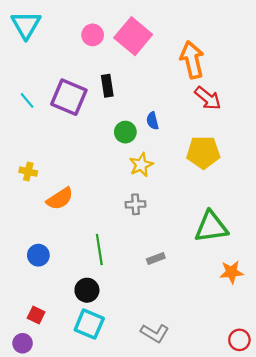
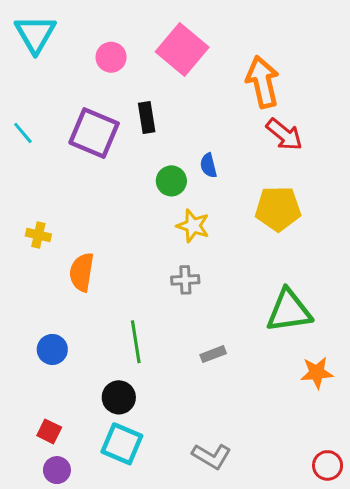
pink circle: (93, 35) -> (111, 57), moved
cyan line: (27, 100) -> (23, 133), moved
yellow star: (141, 165) -> (193, 226), turned -30
orange semicircle: (60, 199) -> (82, 272), turned 132
purple circle: (23, 343) -> (57, 470), moved

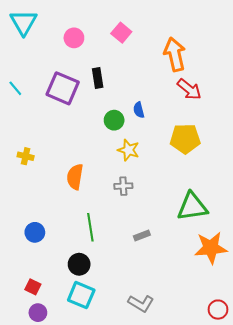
pink square: (182, 49) -> (121, 33), size x0.6
orange semicircle: (82, 272) -> (75, 177), moved
orange star: (317, 373) -> (211, 248), size x1.5

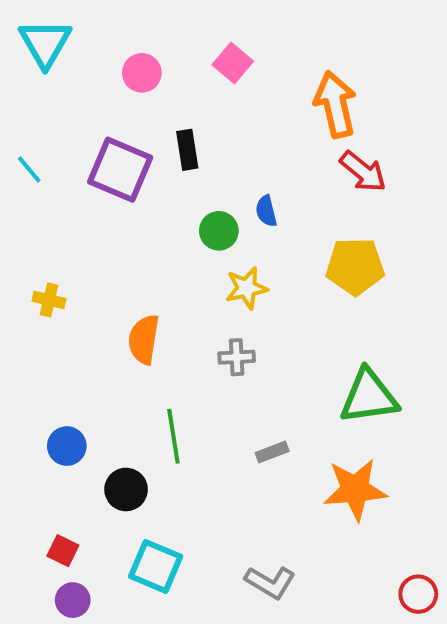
yellow star: (128, 150) -> (246, 288), turned -30
orange star: (211, 248) -> (355, 489), moved
black circle: (79, 264) -> (126, 489), moved

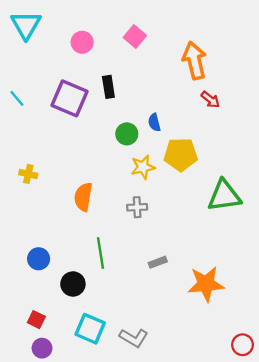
red arrow: (363, 172) -> (210, 100), size x0.7
yellow pentagon: (355, 266) -> (181, 155), moved
green triangle: (369, 397) -> (224, 196), moved
gray L-shape: (270, 582) -> (134, 338), moved

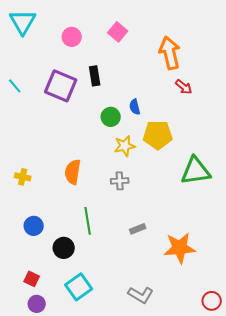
yellow cross: (28, 174) -> (23, 177), moved
cyan square: (90, 329) -> (79, 287), turned 32
gray L-shape: (134, 338) -> (141, 295), moved

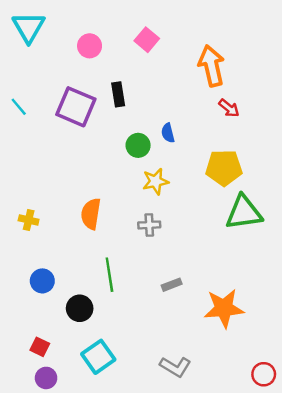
yellow pentagon: (158, 135) -> (224, 168), moved

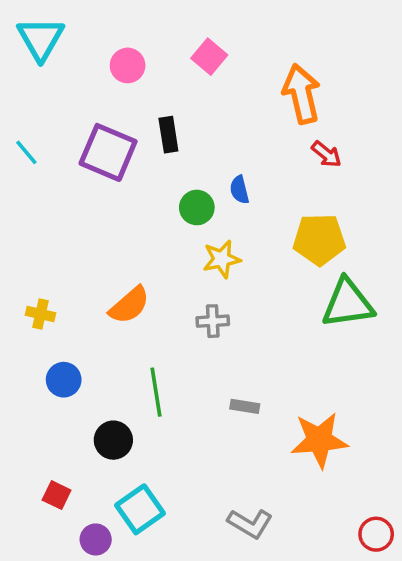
orange semicircle: (91, 214) -> (129, 305), turned -140
blue circle: (42, 281) -> (64, 380), moved
gray rectangle: (172, 285) -> (245, 406), turned 30
purple circle: (46, 378) -> (96, 539), moved

